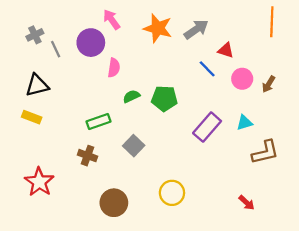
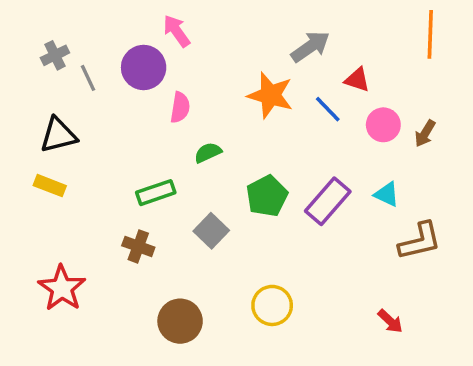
orange star: (158, 28) -> (270, 95), moved
green pentagon: (164, 98) -> (267, 196), moved, turned -30
cyan triangle: (244, 123) -> (387, 194), turned 42

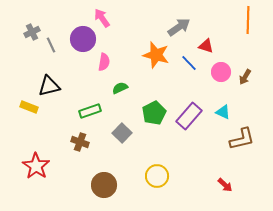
black triangle: (58, 135) -> (49, 86), moved

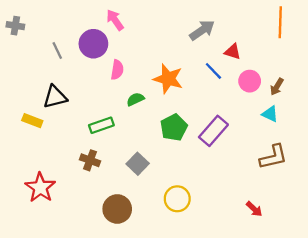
gray cross: (32, 32) -> (15, 26), moved, turned 35
orange star: (156, 55) -> (168, 79), moved
cyan triangle: (223, 112) -> (270, 114), moved
gray square: (122, 133) -> (138, 164), moved

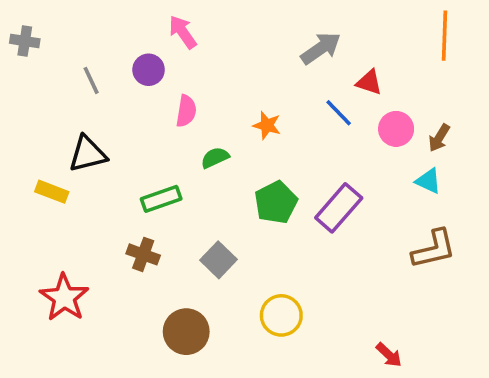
purple circle: (93, 44) -> (149, 70), size x0.7
orange star: (168, 79) -> (267, 125), size x0.6
red arrow: (254, 209) -> (389, 355), moved

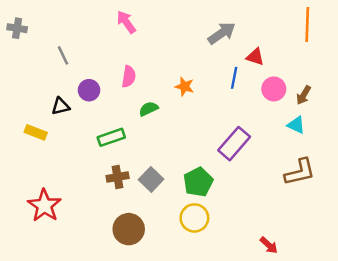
purple circle: (149, 70) -> (89, 90), moved
blue line: (339, 113) -> (234, 78), turned 55
black triangle: (88, 154) -> (60, 106), size x0.7
green pentagon: (276, 202) -> (198, 182), moved
brown cross: (143, 254) -> (118, 177), moved, turned -30

